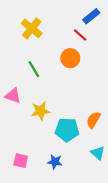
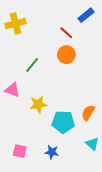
yellow cross: (32, 28) -> (16, 23), moved, turned 36
red line: (80, 35) -> (66, 33), moved
green line: (34, 69) -> (32, 65), turned 70

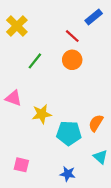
yellow cross: (16, 23) -> (17, 26), turned -30
green line: (32, 65) -> (35, 61), moved
blue star: (52, 152) -> (68, 174), moved

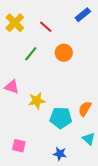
red line: (72, 36) -> (46, 27), moved

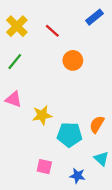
green line: (31, 54) -> (15, 62), moved
pink square: (19, 146) -> (44, 167), moved
blue star: (60, 154) -> (77, 176), moved

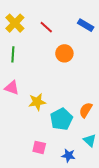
blue rectangle: (95, 17) -> (86, 25), moved, turned 70
green line: (15, 62) -> (13, 54), turned -35
cyan pentagon: (69, 135) -> (61, 119), turned -30

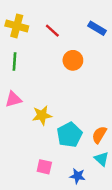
yellow cross: (15, 23) -> (17, 26), turned -30
pink triangle: (12, 88) -> (13, 99), turned -35
orange semicircle: (86, 110) -> (99, 135), moved

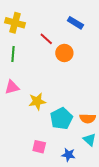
blue rectangle: (97, 28) -> (75, 23), moved
red line: (52, 31) -> (46, 39), moved
orange semicircle: (99, 135) -> (88, 118), turned -119

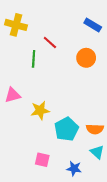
blue rectangle: (75, 23) -> (93, 25), moved
orange circle: (64, 53) -> (86, 58), moved
green line: (13, 54) -> (34, 59), moved

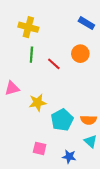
yellow cross: (16, 25) -> (28, 27), moved
red line: (50, 42) -> (54, 64), moved

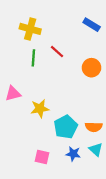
orange circle: (80, 54) -> (92, 68), moved
red line: (54, 64) -> (57, 52), moved
blue star: (69, 157) -> (73, 154), moved

